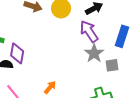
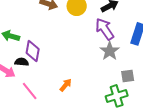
gray square: (112, 65) -> (128, 76), moved

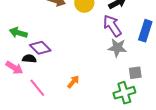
purple diamond: (33, 51) -> (40, 48), turned -55
gray star: (110, 51) -> (117, 48), turned -30

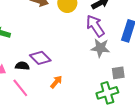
purple diamond: (40, 48) -> (40, 58), moved
black semicircle: (29, 59) -> (22, 66), moved

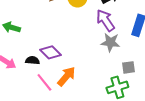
orange arrow: (56, 82) -> (66, 76), size x1.5
pink line: (20, 88) -> (44, 82), moved

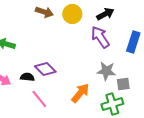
gray star: (110, 42) -> (106, 71), moved
orange arrow: (66, 76) -> (80, 93), moved

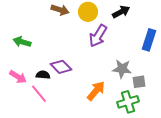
purple arrow: (100, 37) -> (98, 36), moved, turned -115
pink line: (39, 99) -> (39, 94), moved

